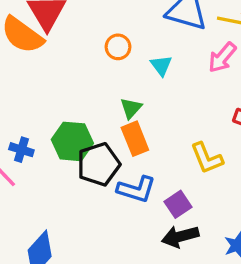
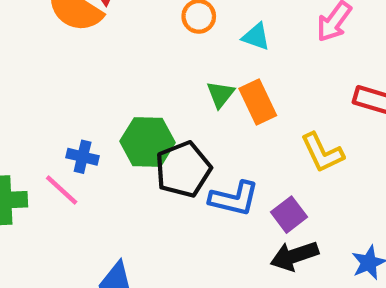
cyan triangle: (161, 65) -> (256, 37), turned -30
orange rectangle: (135, 139) -> (258, 102), moved

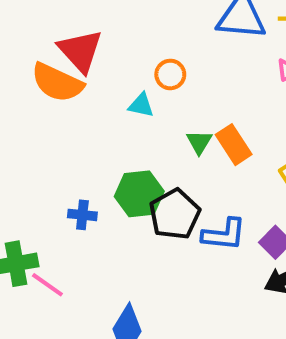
cyan triangle: (256, 37) -> (141, 105), moved
pink line: (62, 190) -> (47, 285), moved

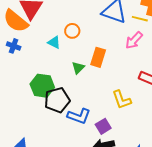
orange rectangle: (234, 145) -> (98, 57), moved, turned 36
blue cross: (82, 215) -> (14, 46), moved

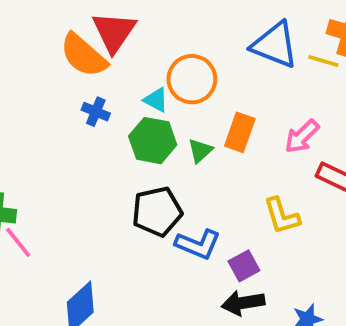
orange circle: (72, 31) -> (192, 79), size x1.6
pink arrow: (134, 40) -> (302, 136), moved
blue cross: (14, 46) -> (96, 112), moved
green hexagon: (42, 86) -> (153, 141), moved

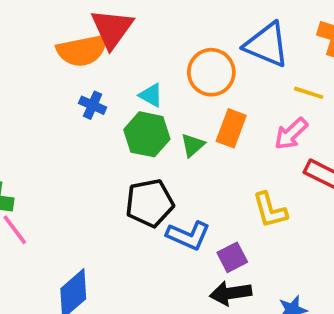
orange semicircle: (84, 55) -> (82, 51), turned -54
yellow line: (323, 61) -> (309, 93), moved
orange circle: (192, 79) -> (211, 72), moved

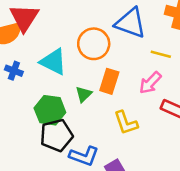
cyan triangle: (151, 95) -> (53, 62), size x1.6
green hexagon: (147, 134) -> (50, 110), moved
yellow L-shape: (270, 210) -> (126, 123), moved

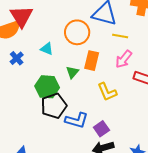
yellow line: (161, 54) -> (120, 36), moved
cyan triangle: (53, 62) -> (47, 49), size x0.6
blue cross: (14, 71) -> (17, 58), turned 32

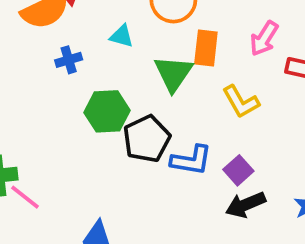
blue cross: (17, 58) -> (69, 60), turned 32
green triangle: (72, 72) -> (173, 73), size x1.6
green hexagon: (47, 87) -> (107, 111), moved

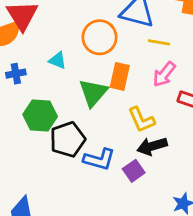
black arrow: (246, 205) -> (152, 146), moved

